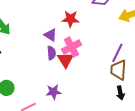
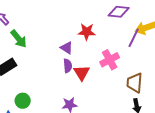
pink cross: (71, 47) -> (110, 60), moved
purple line: (117, 53) -> (134, 38), moved

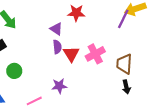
pink cross: (110, 60) -> (95, 54), moved
green circle: (23, 101) -> (14, 71), moved

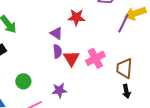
green circle: (14, 71) -> (23, 81), moved

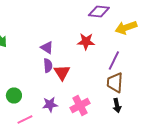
red star: (76, 17) -> (86, 42), moved
purple line: (123, 23) -> (114, 60), moved
pink cross: (95, 58) -> (80, 106), moved

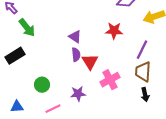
pink cross: (80, 106) -> (110, 80), moved

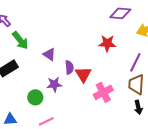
purple triangle: (75, 37) -> (49, 54), moved
purple star: (78, 94) -> (54, 84), moved

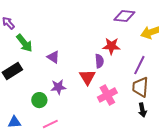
purple semicircle: (69, 67) -> (99, 61), moved

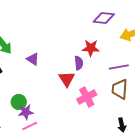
purple line: (139, 65) -> (119, 67), turned 54
purple star: (58, 87) -> (26, 112), moved
black arrow: (142, 110) -> (122, 125), moved

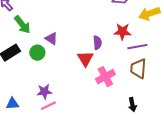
red star: (91, 48) -> (122, 32), moved
green circle: (19, 102) -> (37, 53), moved
black arrow: (122, 125) -> (132, 105), moved

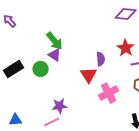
green arrow: (22, 25) -> (55, 41), moved
red star: (122, 32) -> (126, 48), turned 30
purple star: (44, 92) -> (60, 106), moved

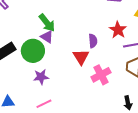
green circle: (41, 69) -> (33, 51), size x1.5
purple star: (60, 106) -> (41, 77), moved

